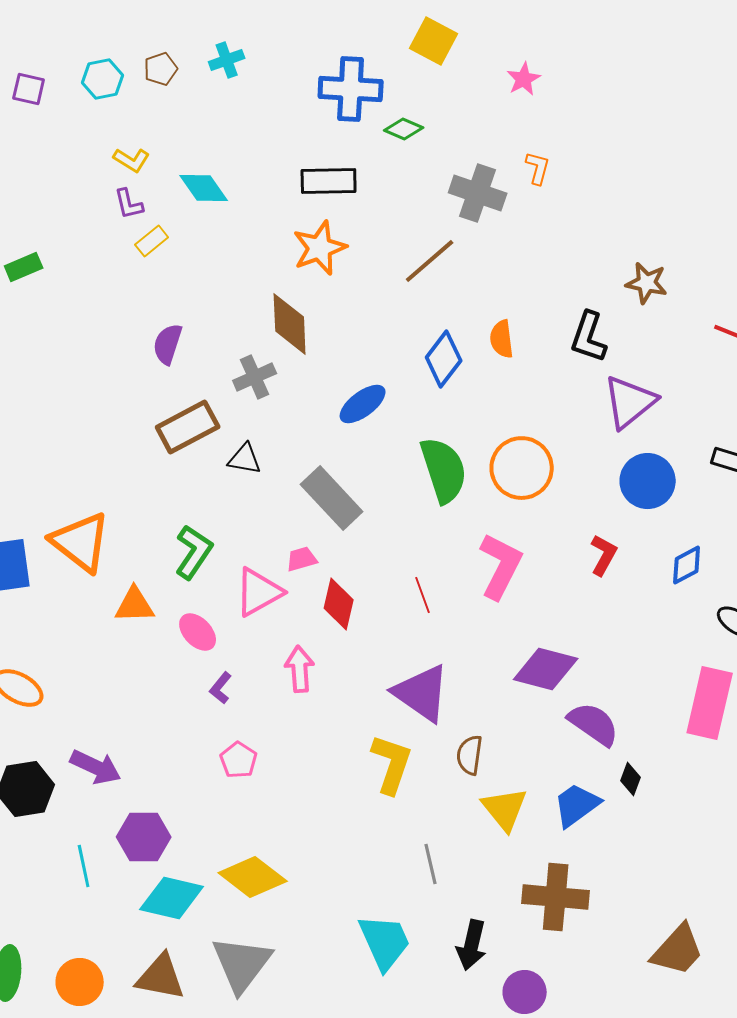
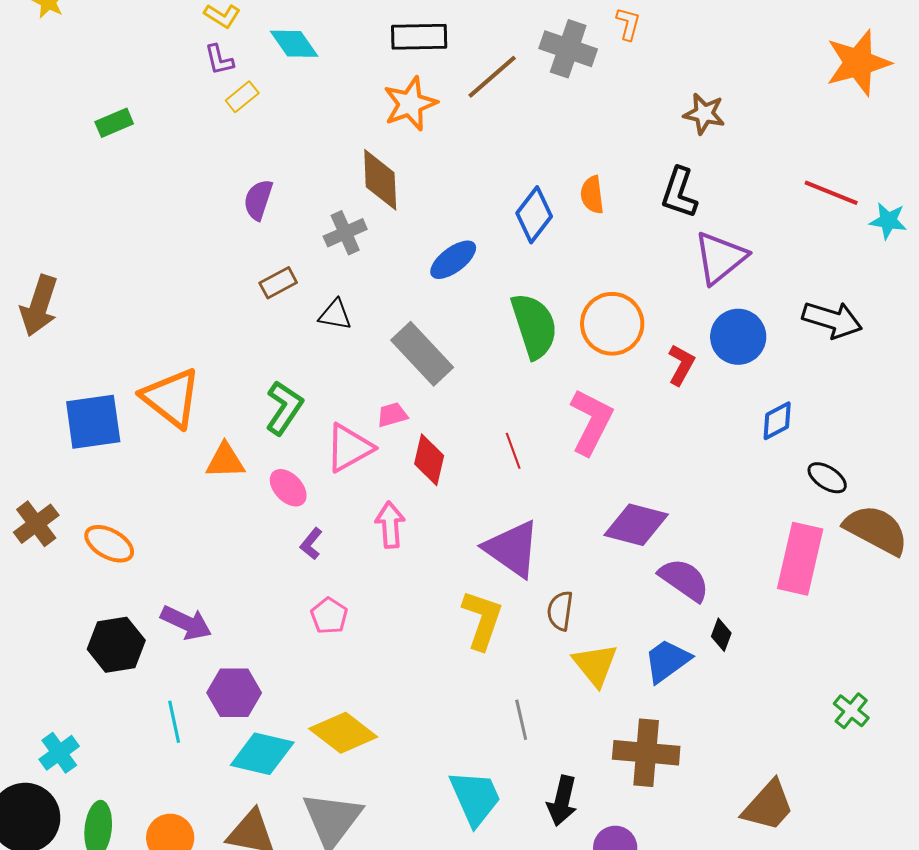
brown line: (430, 261) -> (492, 77), moved
brown star: (647, 283) -> (704, 114), moved
brown rectangle: (188, 427) -> (278, 283), size x0.6
red L-shape: (604, 555) -> (681, 365), moved

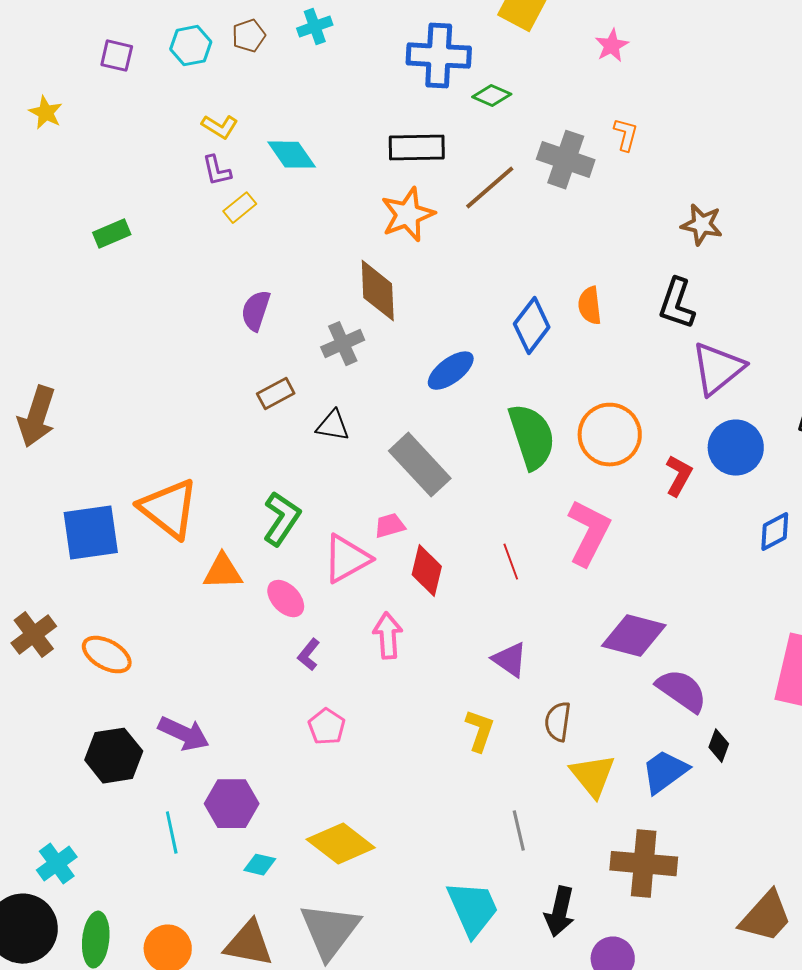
purple triangle: (512, 549) -> (510, 660), size x0.6
yellow L-shape: (482, 620) -> (480, 731), size x0.7
cyan diamond: (262, 754) -> (260, 865), size x0.5

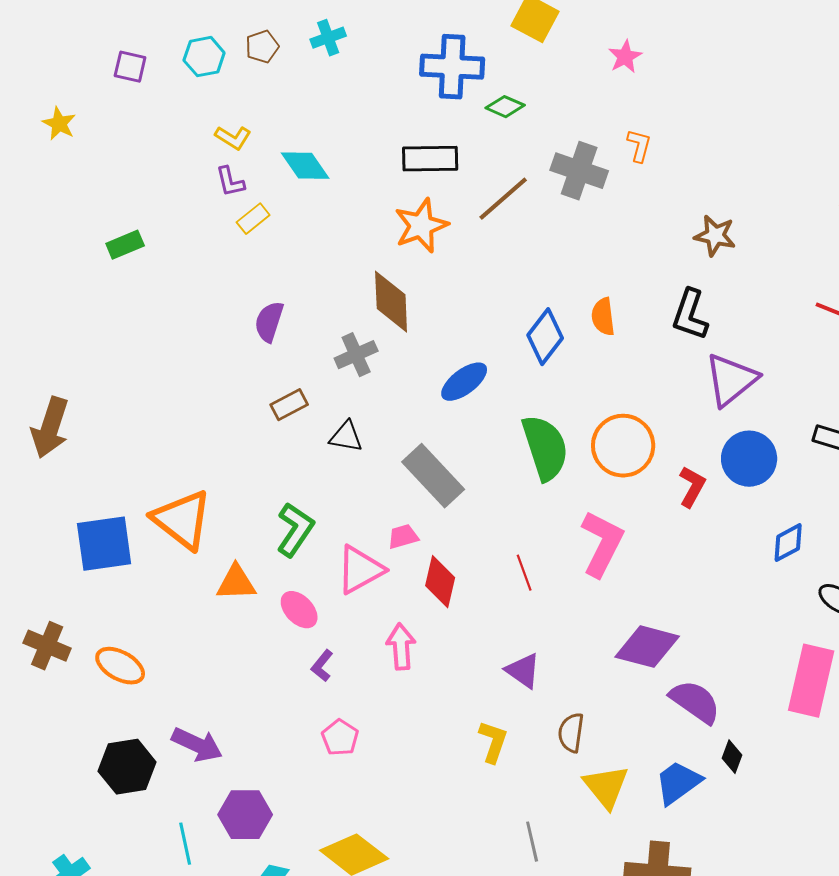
brown cross: (34, 635) -> (47, 646), turned -30

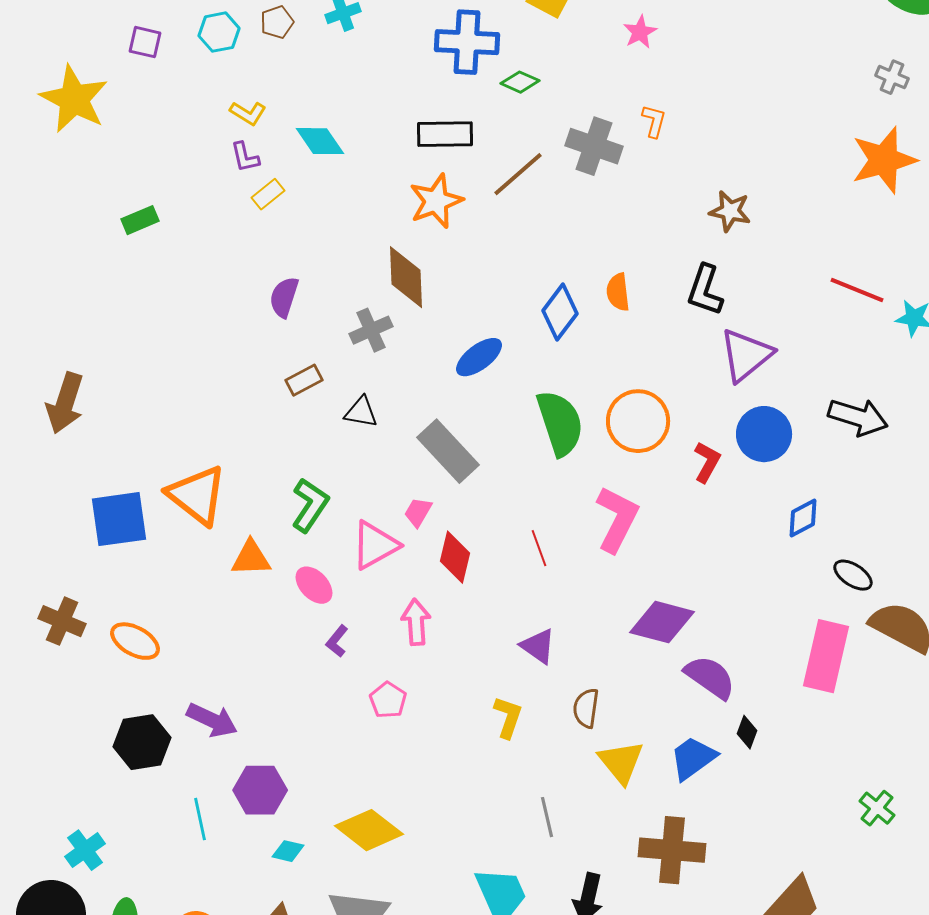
yellow star: (59, 124) -> (74, 99), size x2.0
pink trapezoid: (403, 537) -> (418, 512), turned -44
pink pentagon: (340, 738) -> (388, 700), moved

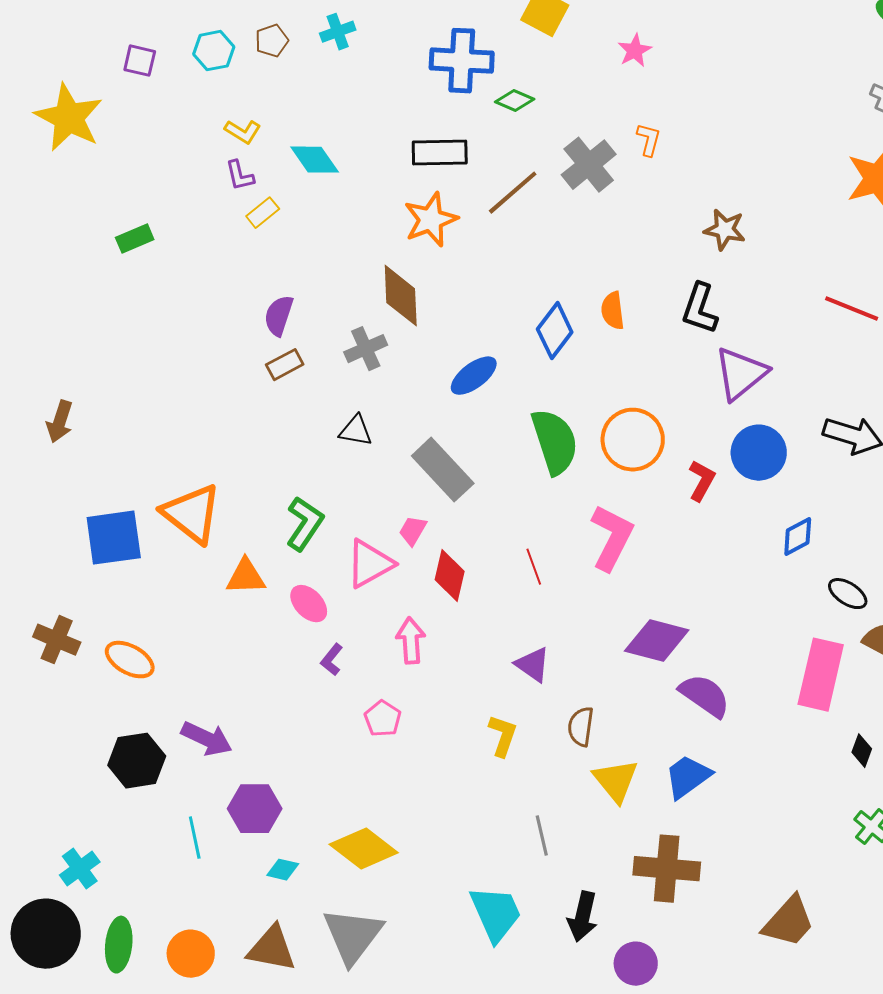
gray cross: (594, 146) -> (589, 165), turned 32
brown rectangle: (304, 380) -> (285, 365), moved
brown arrow: (65, 403) -> (60, 422), size x0.7
black diamond: (747, 732) -> (862, 751), moved

